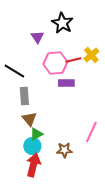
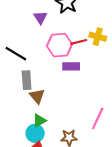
yellow cross: (91, 55) -> (98, 37), turned -35
brown triangle: (29, 119) -> (37, 96), moved

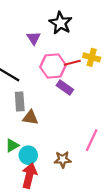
purple rectangle: (71, 66) -> (65, 87), turned 35
brown triangle: (37, 96) -> (30, 118), turned -42
green triangle: (39, 121) -> (12, 145), moved

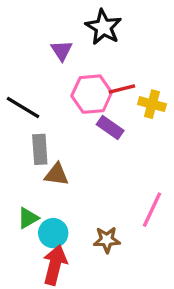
yellow cross: (92, 57) -> (152, 104), moved

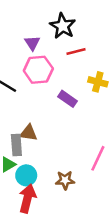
red line: (122, 89) -> (76, 51), moved
pink hexagon: (92, 94) -> (38, 70), moved
gray rectangle: (40, 149) -> (16, 145), moved

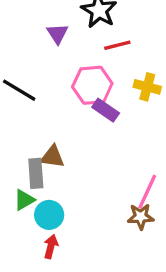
pink hexagon: (38, 70) -> (92, 85), moved
brown star: (65, 180) -> (141, 217), moved
red arrow: (27, 198) -> (51, 247), size x0.6

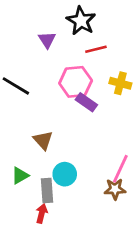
brown triangle: (52, 157) -> (43, 140), turned 40
gray rectangle: (36, 173) -> (47, 190), moved
cyan circle: (49, 215) -> (65, 174), moved

